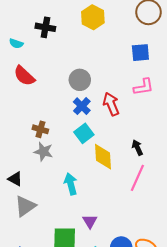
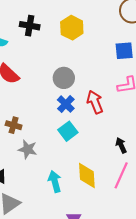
yellow hexagon: (93, 17) -> (72, 28), moved
brown cross: (40, 129) -> (14, 125), moved
yellow diamond: (103, 157) -> (87, 175), moved

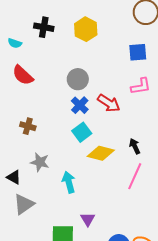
red arrow: (95, 102) -> (109, 103), turned 145
gray star: (28, 149) -> (40, 162), moved
yellow diamond: (87, 175) -> (101, 153), moved, turned -72

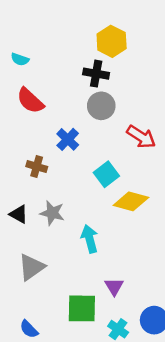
black cross: (44, 27) -> (96, 74), moved
blue cross: (80, 105) -> (68, 139), moved
black triangle: (14, 177) -> (19, 214), moved

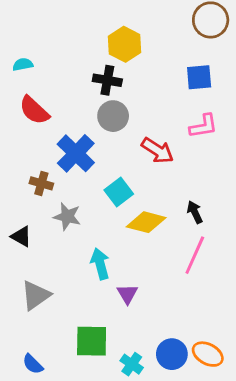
cyan semicircle: (20, 59) -> (23, 64), turned 150
blue cross: (68, 139) -> (76, 153), size x1.5
gray star: (52, 213) -> (67, 216), moved
purple triangle: (114, 287) -> (127, 294), moved

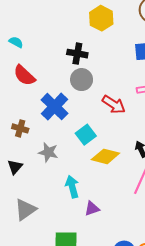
yellow hexagon: (125, 44) -> (101, 18), moved
cyan semicircle: (23, 64) -> (16, 42), turned 40
brown cross: (41, 183) -> (20, 128), moved
black triangle: (21, 237) -> (15, 167), turned 42
purple triangle: (127, 294) -> (92, 208), turned 42

